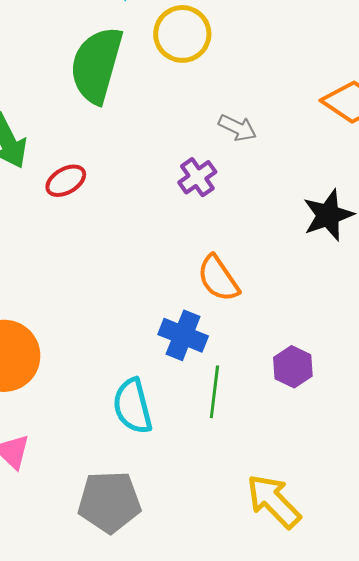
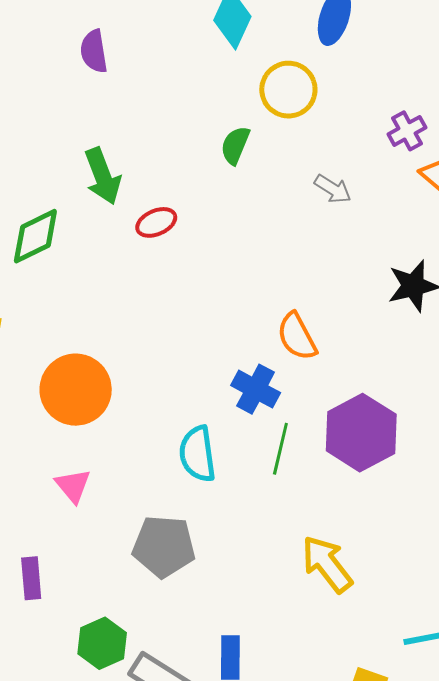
green semicircle: (96, 65) -> (235, 145), moved, size x0.5
purple cross: (197, 177) -> (407, 131), moved
purple hexagon: (293, 367) -> (361, 433), size x1.8

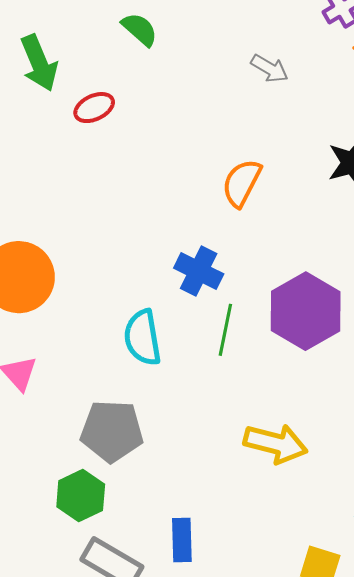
green semicircle: (235, 145) -> (140, 29), moved, turned 111
orange semicircle: (297, 336) -> (242, 183), moved, turned 57
yellow arrow: (327, 564) -> (276, 444), turned 144
green hexagon: (102, 643) -> (81, 496), moved

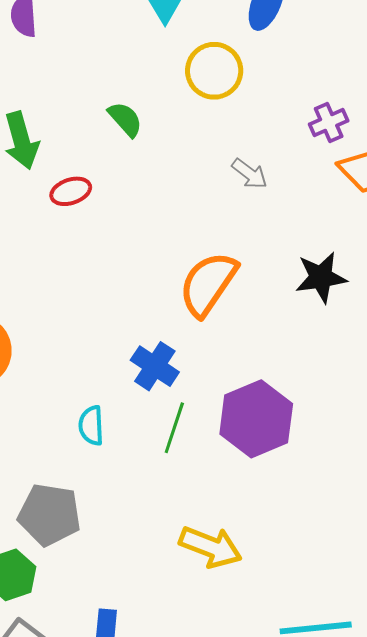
orange semicircle: (242, 183) -> (208, 284), size x1.4
cyan semicircle: (143, 338) -> (91, 426), size x0.7

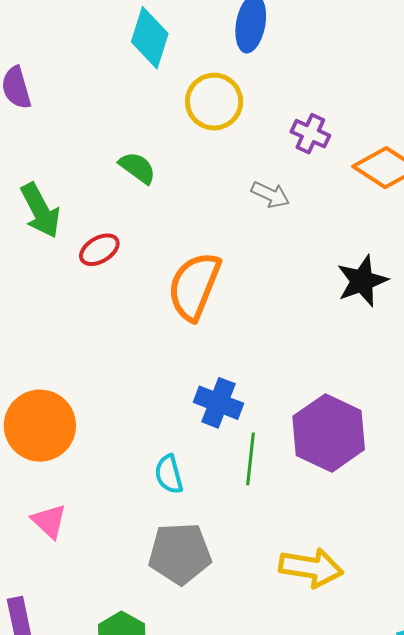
purple cross: (329, 122) -> (310, 134), moved, turned -30
orange semicircle: (208, 284) -> (194, 286), moved
gray pentagon: (49, 515) -> (180, 554), moved

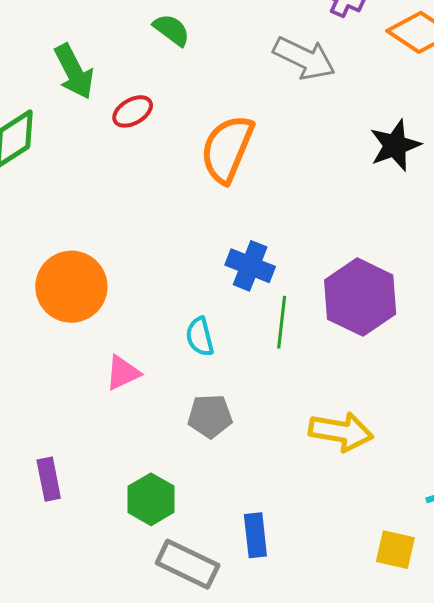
gray arrow: (270, 195) -> (304, 58), size x1.6
pink triangle: (49, 521) -> (123, 373), moved, turned 51
gray pentagon: (180, 554) -> (210, 416), size x0.7

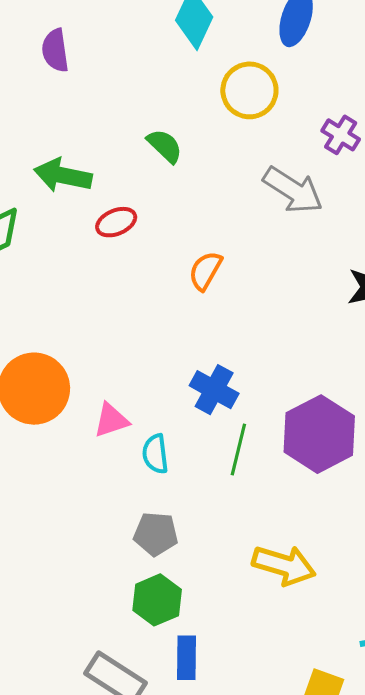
green arrow: (74, 72) -> (63, 175), turned 122
orange semicircle: (227, 149) -> (205, 271), size x0.6
pink triangle: (123, 373) -> (111, 420), moved
green hexagon: (151, 499) -> (157, 600), moved

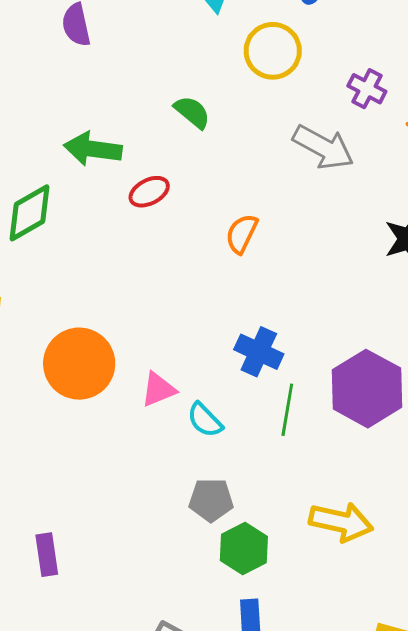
cyan semicircle: (155, 454) -> (205, 420), turned -33
green hexagon: (157, 600) -> (244, 548), moved

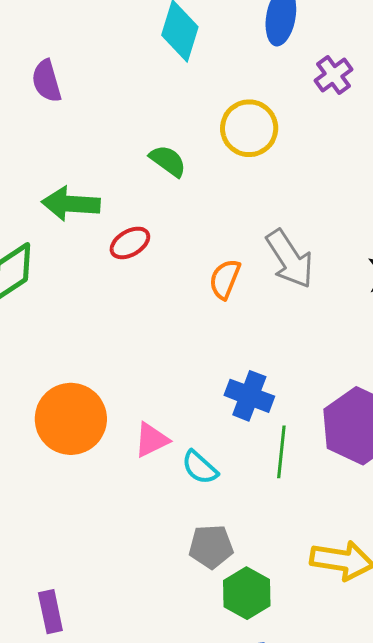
yellow circle: (273, 51) -> (249, 128), moved
purple cross: (367, 89) -> (334, 75), moved, turned 30
gray arrow: (323, 147) -> (290, 259), moved, turned 32

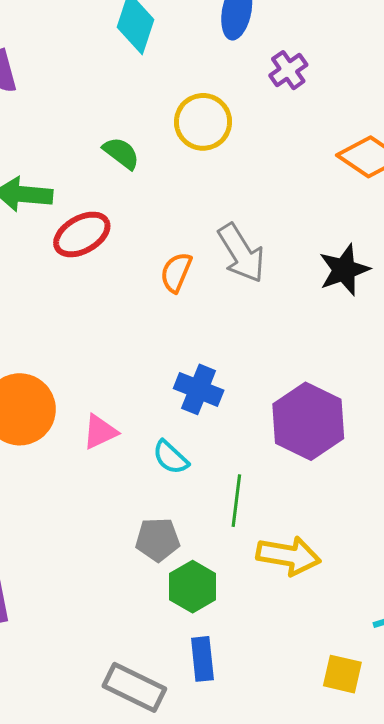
red ellipse: (130, 243) -> (82, 234), size x1.4
green line: (281, 452) -> (236, 501), moved
cyan semicircle: (200, 467) -> (171, 457), moved

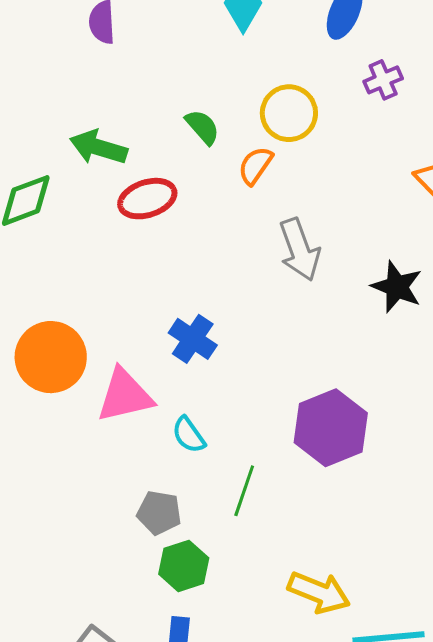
black star: (344, 270) -> (397, 287), turned 30
orange semicircle: (176, 272) -> (255, 166), moved
blue cross: (199, 389) -> (193, 339), moved
pink triangle: (100, 432) -> (125, 395), size x1.6
yellow arrow: (289, 556) -> (319, 592), moved

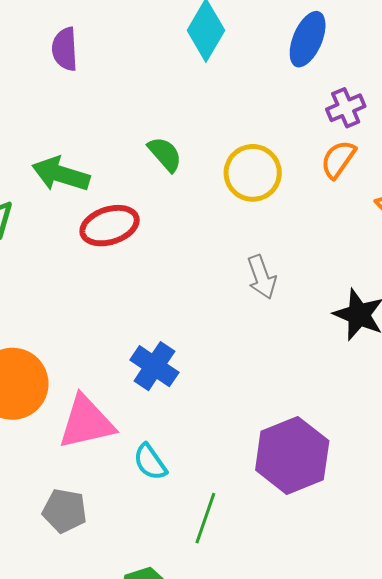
yellow circle: (289, 113) -> (253, 173), moved
orange semicircle: (255, 166) -> (338, 159), moved
gray arrow: (300, 250) -> (262, 277), size x0.7
gray pentagon: (159, 513) -> (65, 511), moved

